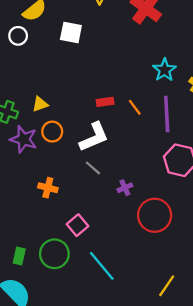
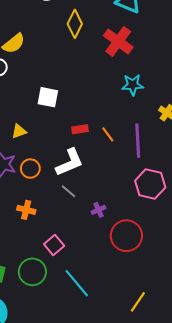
white square: (71, 33) -> (48, 97), moved
cyan star: (164, 70) -> (133, 85), moved, turned 30
orange circle: (52, 132) -> (30, 169), moved

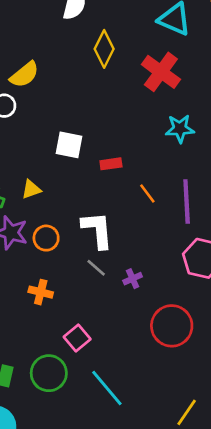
red rectangle: (80, 129) -> (111, 164), moved
white L-shape: (70, 162) -> (97, 230), turned -72
purple cross: (99, 210) -> (133, 279), moved

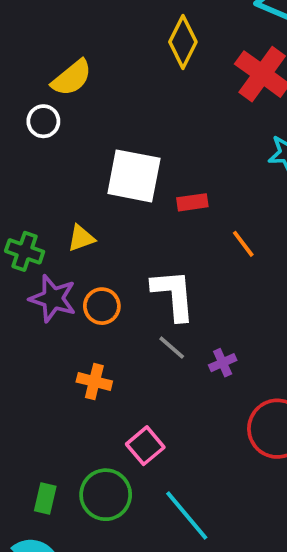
white square: (69, 145) -> (134, 176), size x1.4

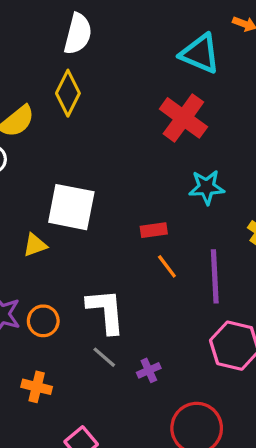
yellow diamond: (183, 42) -> (68, 93), moved
red rectangle: (192, 202) -> (154, 230), moved
yellow triangle: (81, 238) -> (35, 245), moved

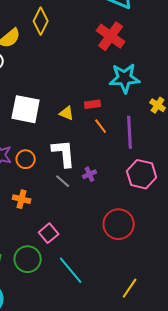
cyan star: (207, 187) -> (125, 78), size x1.4
white square: (71, 207) -> (26, 109), moved
yellow triangle: (35, 245) -> (67, 113), moved, turned 42
purple cross: (149, 370) -> (90, 174), moved

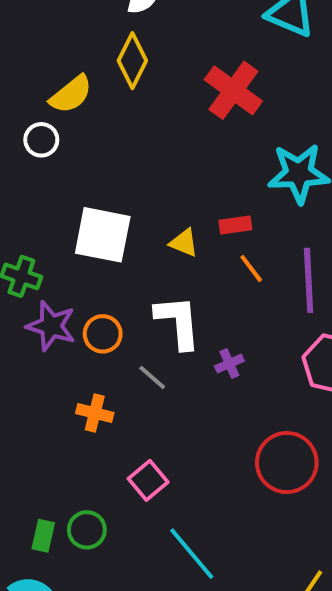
red cross: (111, 36) -> (233, 90), moved
gray line: (63, 181) -> (152, 377), moved
green circle: (28, 259) -> (87, 530), moved, size x0.7

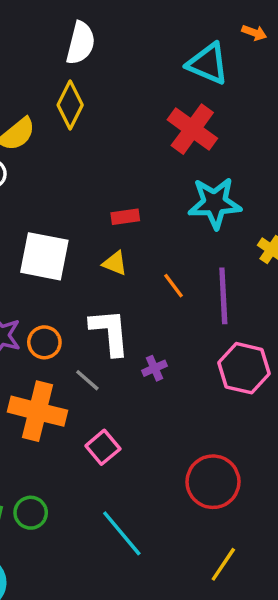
red cross: (233, 90) -> (192, 129), moved
red rectangle: (235, 225) -> (125, 217), moved
orange cross: (95, 413) -> (38, 411), size x1.8
red circle: (287, 463) -> (213, 482), moved
pink square: (148, 480) -> (103, 447), moved

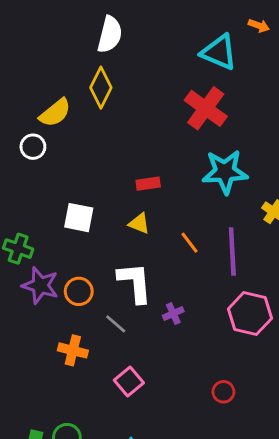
white square: (44, 256) -> (79, 218), size x0.7
orange cross: (38, 411) -> (73, 350), size x0.6
red circle: (213, 482) -> (223, 392), moved, size x0.5

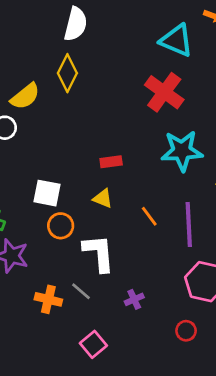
orange circle: (79, 291) -> (61, 226), moved
purple cross: (173, 314) -> (134, 299), moved
orange cross: (73, 350) -> (48, 299), moved
red circle: (223, 392) -> (186, 331), moved

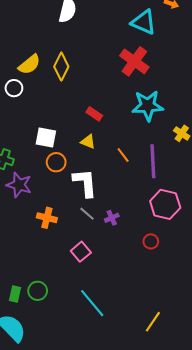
yellow diamond: (67, 73) -> (61, 67), moved
red rectangle: (111, 162) -> (94, 114), turned 42
gray line: (81, 291) -> (87, 214), moved

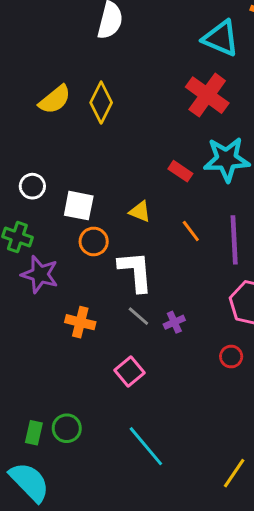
white circle: (14, 88) -> (32, 186), moved
red rectangle: (94, 114) -> (180, 171), moved

